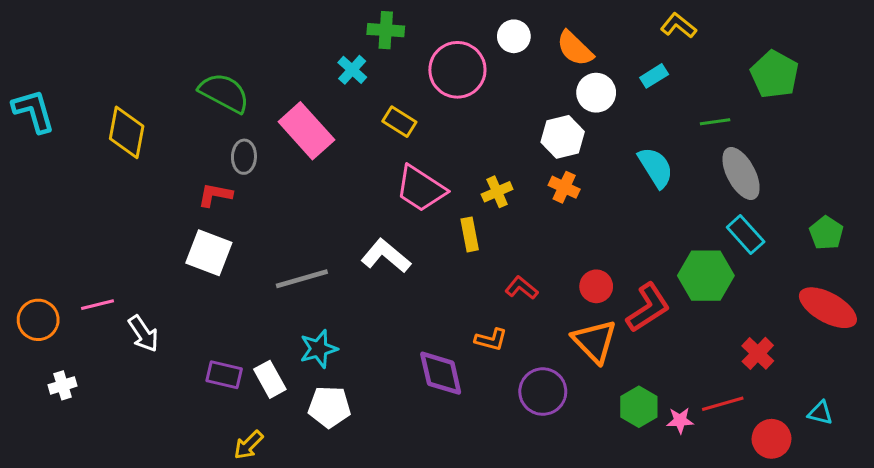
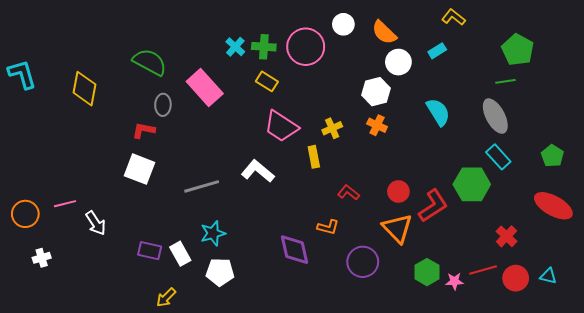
green cross: (386, 30) -> (264, 47), moved
green line: (715, 122) -> (505, 81), moved
red circle: (772, 439) -> (516, 278), moved

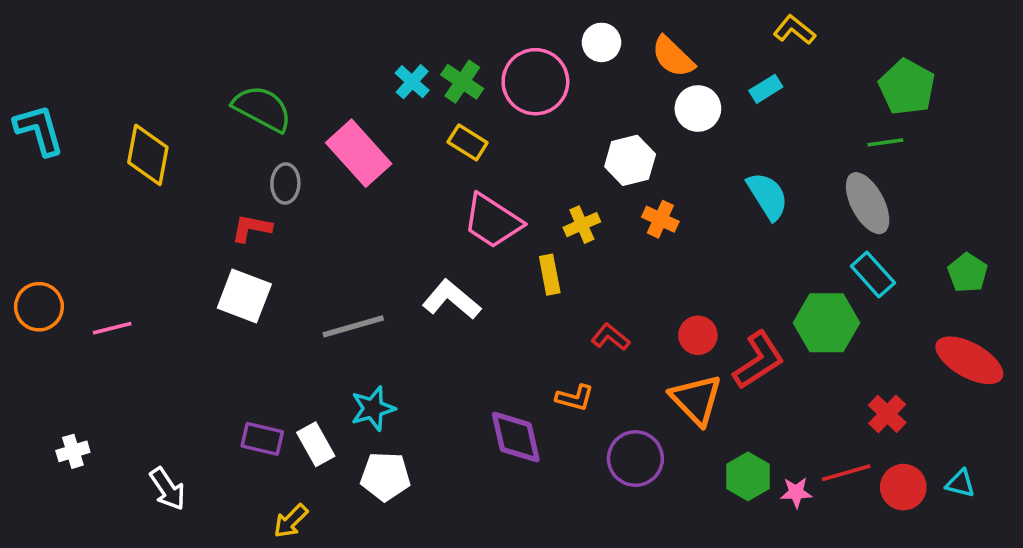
green cross: (264, 47) -> (462, 82), turned 30
white hexagon: (376, 92) -> (630, 160), moved
pink line: (65, 204) -> (112, 328), moved
orange circle: (25, 214) -> (39, 307), moved
white arrow: (96, 223) -> (168, 489), moved

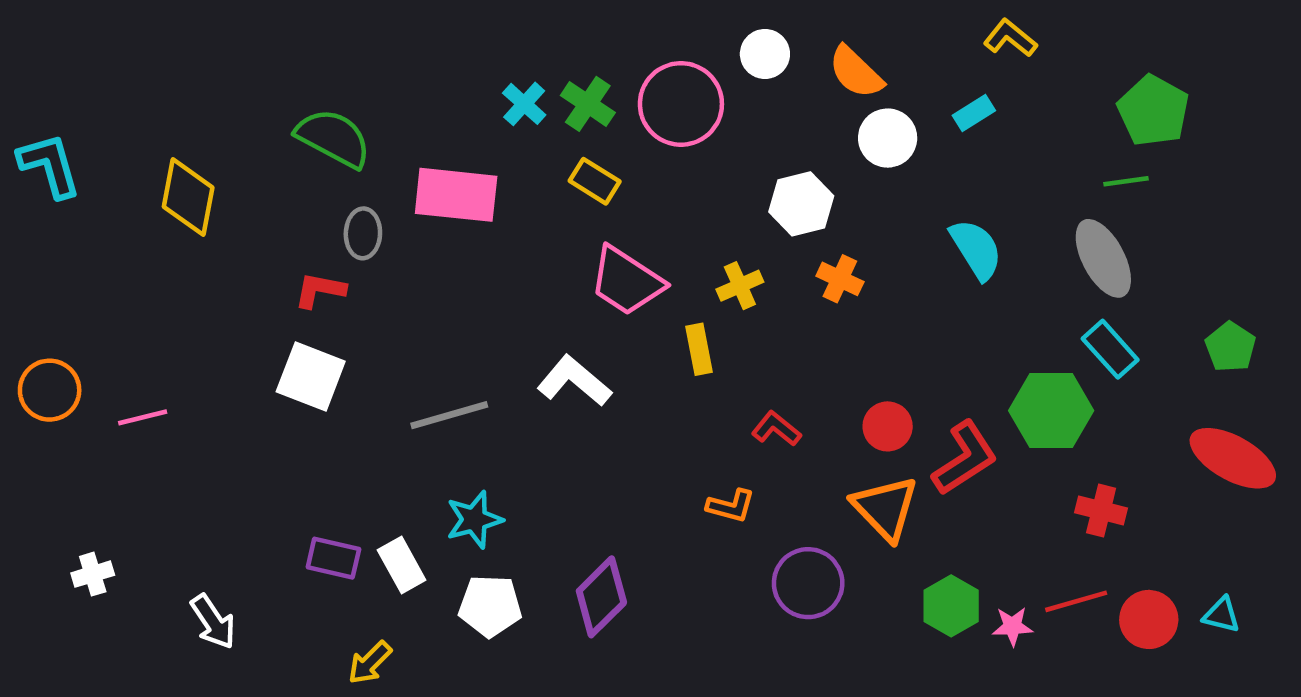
pink rectangle: (359, 153) -> (456, 195), turned -42
red cross: (887, 414) -> (1101, 510), moved, turned -30
purple diamond: (516, 437) -> (601, 597), moved, turned 58

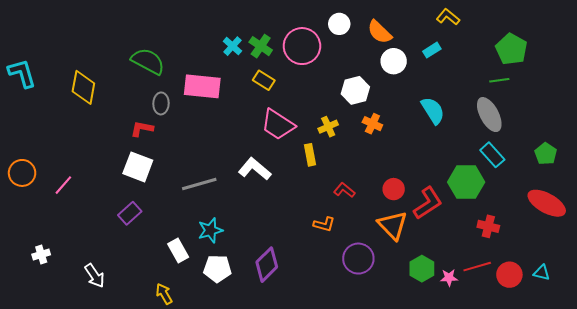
pink line: (143, 417) -> (63, 185), turned -35
purple rectangle: (333, 558) -> (130, 213), moved, turned -55
yellow arrow: (370, 663) -> (164, 294), turned 105

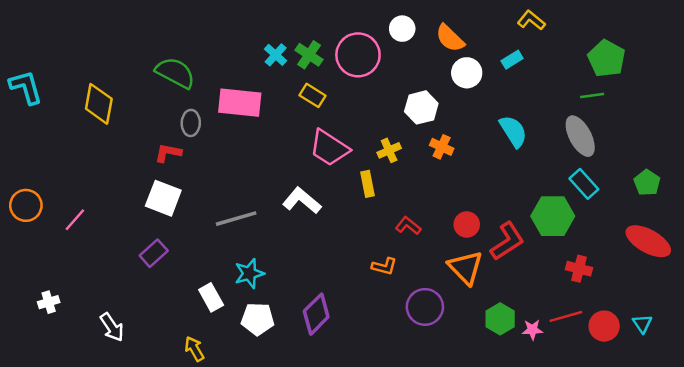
cyan triangle: (542, 273) -> (642, 324), turned 42

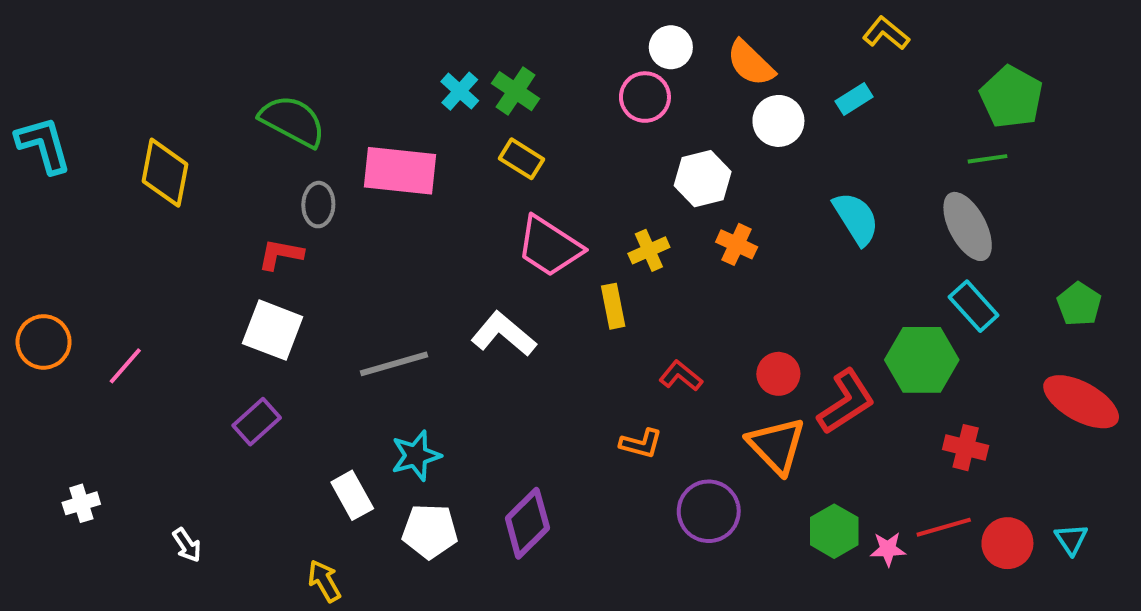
pink circle: (358, 55) -> (645, 97), moved, size x0.7
white arrow: (112, 327) -> (187, 545), size x0.7

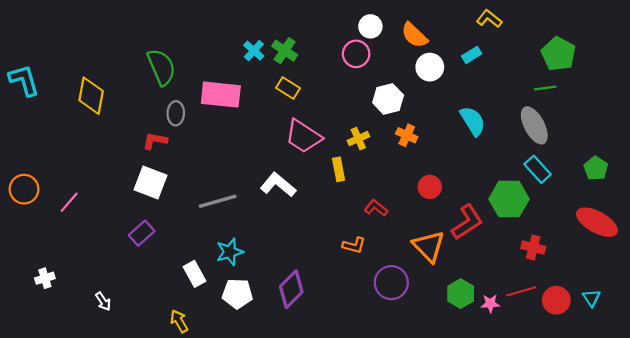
green semicircle: (292, 121) -> (161, 67), turned 39
red circle: (778, 374) -> (430, 187), moved

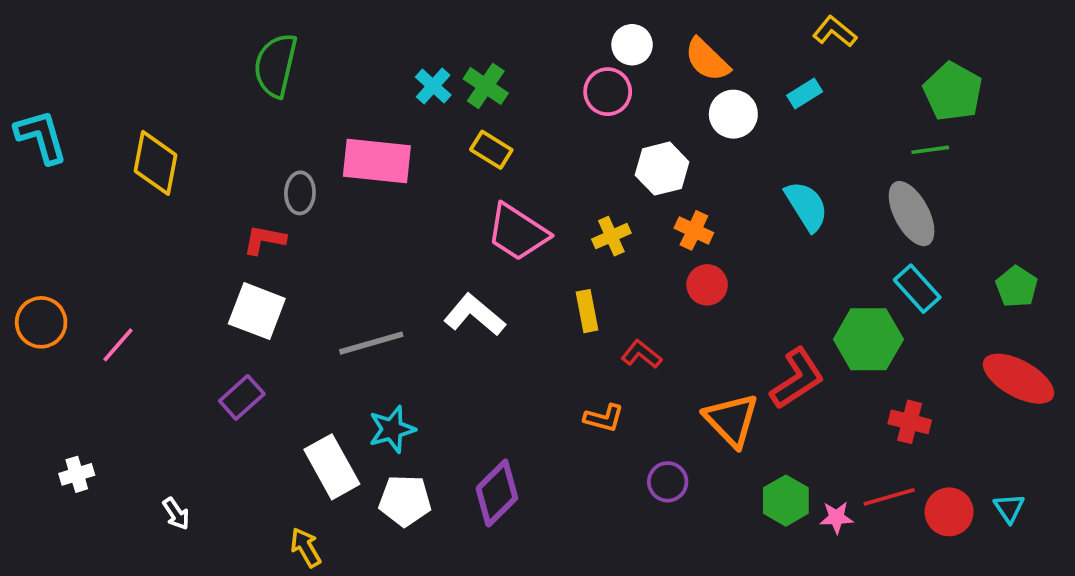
green semicircle: (161, 67) -> (276, 65), moved, turned -144
yellow rectangle: (339, 169) -> (587, 311), moved
red circle: (430, 187) -> (707, 285), moved
white rectangle: (194, 274) -> (332, 467), size x1.4
purple circle: (391, 283) -> (668, 482), size x0.7

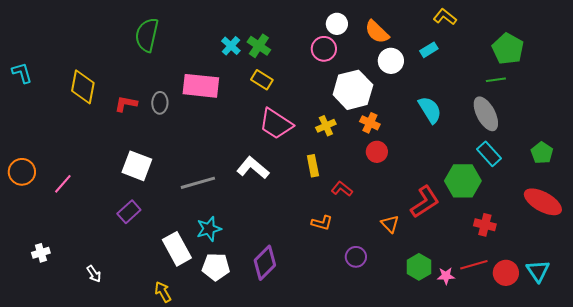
cyan L-shape: (41, 137) -> (22, 73), size x0.7
white hexagon: (662, 169) -> (353, 90), size x1.4
red L-shape: (264, 240) -> (126, 104), moved
orange triangle: (731, 420) -> (390, 224), size x0.6
cyan triangle: (1009, 508) -> (538, 271), size x1.4

